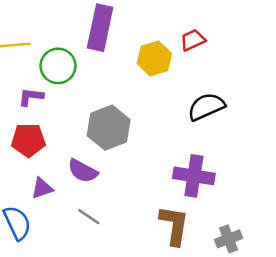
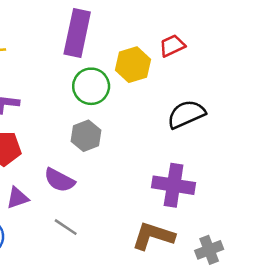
green circle: (58, 66) -> (91, 86), moved
gray hexagon: (109, 128) -> (86, 136), size x0.7
brown L-shape: (174, 225) -> (153, 236), turned -81

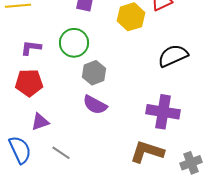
green circle: (91, 86) -> (74, 43), moved
purple semicircle: (59, 180) -> (95, 105), moved
gray line: (66, 227) -> (61, 153), moved

